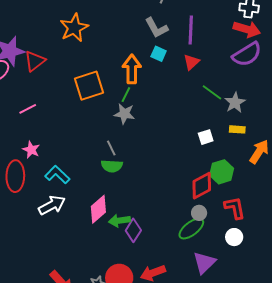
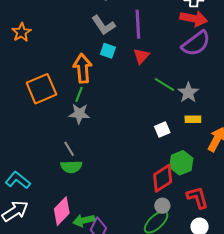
orange star: (74, 28) -> (21, 32), size x0.7

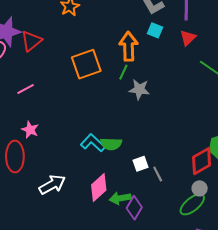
gray star: (79, 114) -> (139, 89), moved
white square: (162, 130) -> (140, 164), moved
gray line: (69, 149) -> (158, 174), moved
cyan L-shape: (18, 180) -> (93, 143), moved

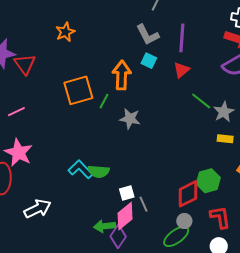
red triangle: (31, 41) -> (25, 64), turned -30
green line: (123, 72) -> (104, 101), moved
pink star: (30, 130) -> (19, 153), size x1.6
pink diamond: (99, 187) -> (125, 216), moved

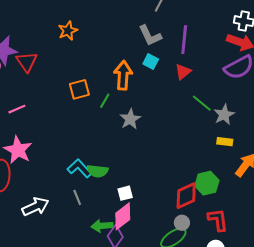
orange square: (78, 90) -> (79, 89), size x0.7
gray star: (130, 119) -> (130, 119), turned 30
gray line: (143, 204) -> (77, 197), moved

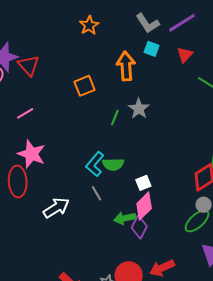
orange star: (68, 31) -> (89, 25), moved
purple line: (184, 40) -> (182, 23), turned 60
green line: (105, 101) -> (115, 117), moved
cyan L-shape: (79, 168) -> (95, 164), turned -90

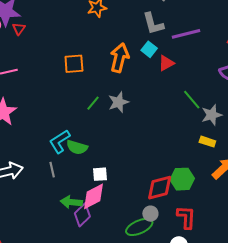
red triangle: (185, 55) -> (166, 63), moved
red triangle: (29, 65) -> (19, 29), moved, size x0.6

